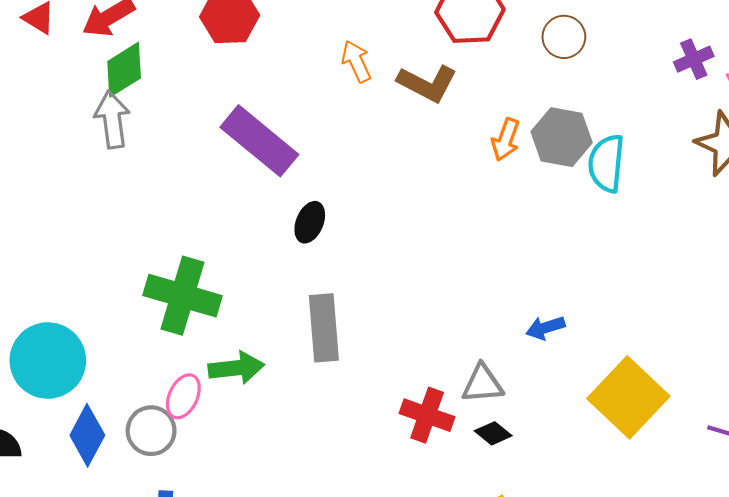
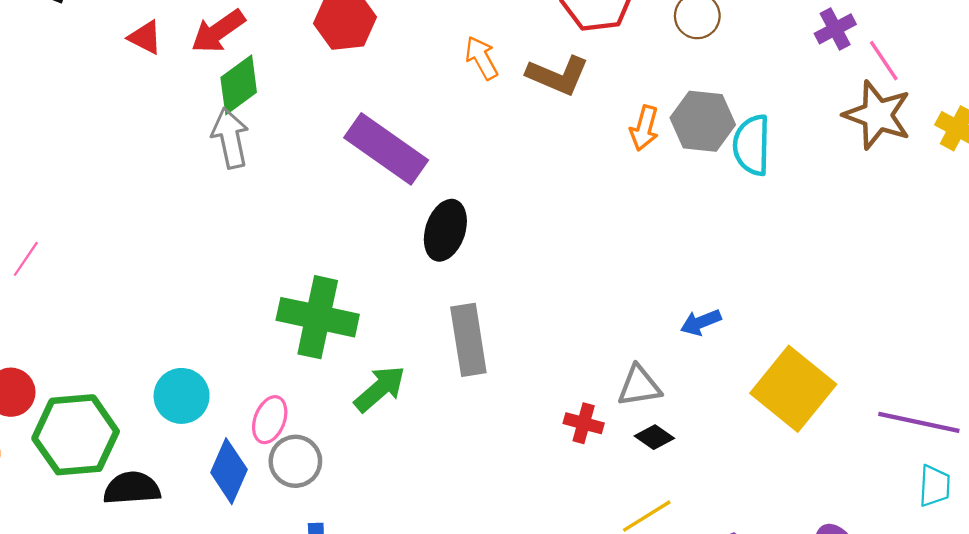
black ellipse: (310, 222) -> (445, 230), size x1.4
cyan circle: (48, 361) -> (182, 396), size x0.7
green arrow: (236, 368) -> (380, 389), turned -30
pink ellipse: (183, 396) -> (270, 420), moved
red cross: (427, 415) -> (584, 423), size x0.7

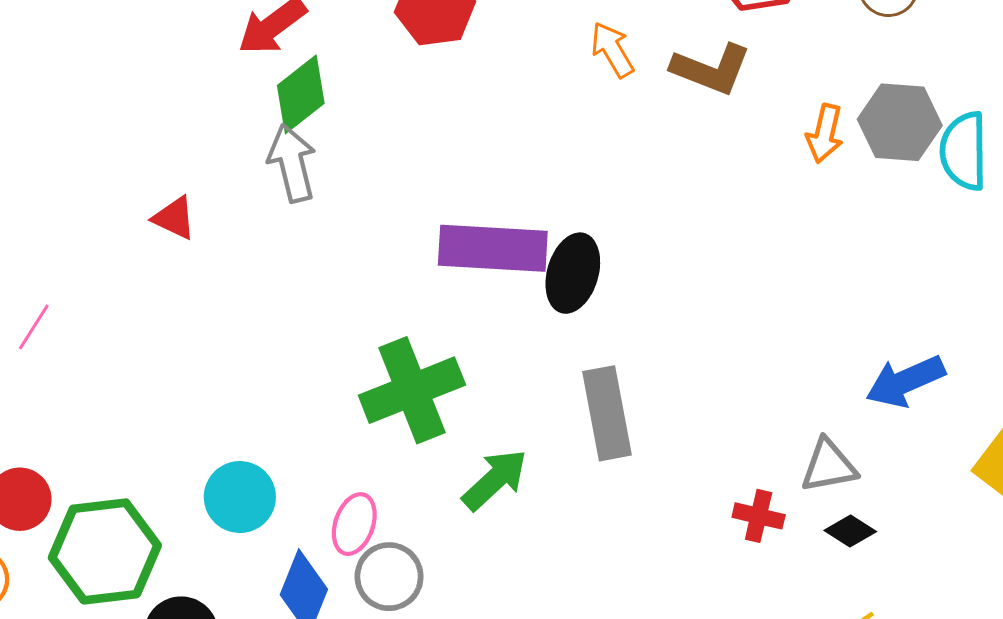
red triangle: (145, 37) -> (174, 218), moved
purple rectangle: (386, 149) -> (493, 248), moved, turned -30
green cross: (318, 317) -> (412, 390), turned -32
blue arrow: (701, 322) -> (905, 381), size x1.5

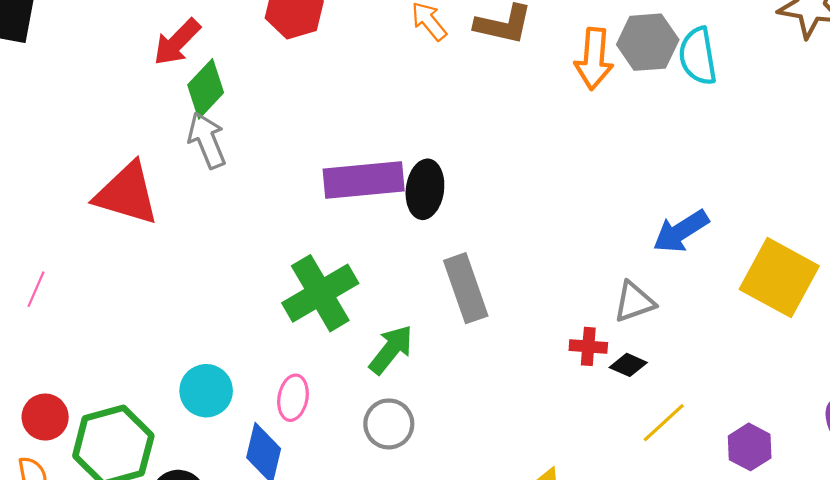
orange arrow: (825, 134) -> (594, 59), size x1.4
red triangle: (174, 218) -> (127, 194), size x2.0
black diamond: (850, 531) -> (628, 365), moved
gray circle: (389, 577) -> (389, 424), moved

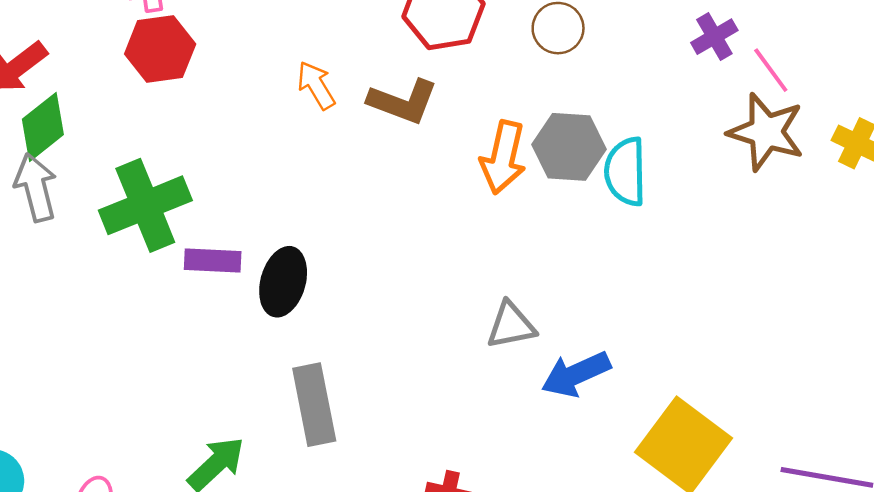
purple rectangle: (364, 180) -> (213, 261), size x0.6
green cross: (320, 293) -> (145, 205), moved
gray triangle: (634, 302) -> (511, 325), moved

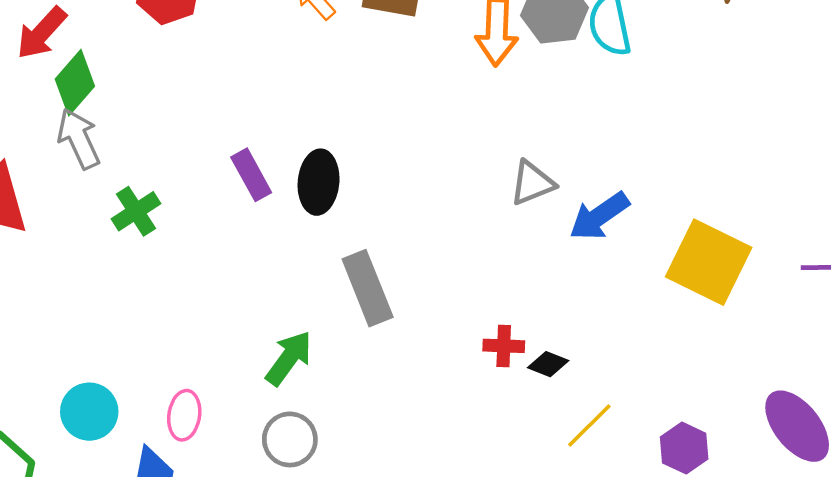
green cross: (145, 205) -> (136, 211), moved, size x0.6
purple rectangle: (213, 261) -> (251, 175), turned 69

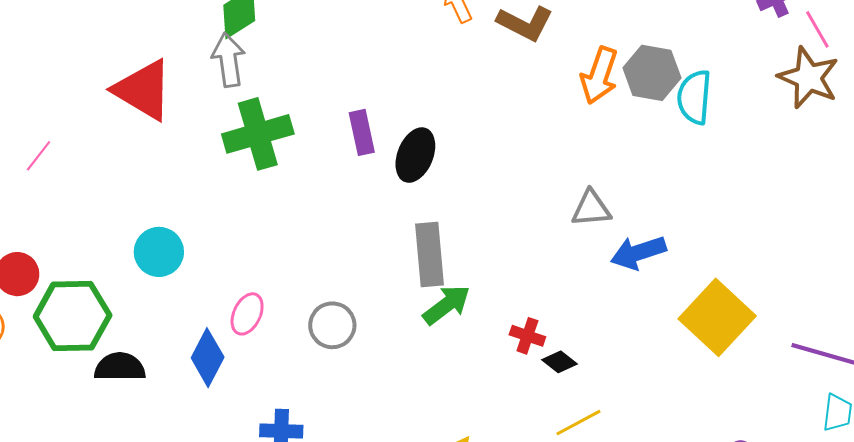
green cross: (136, 211) -> (258, 134), size x1.6
green arrow: (289, 358) -> (447, 305), moved
cyan circle: (89, 412) -> (159, 252), moved
gray circle: (290, 439) -> (332, 325), moved

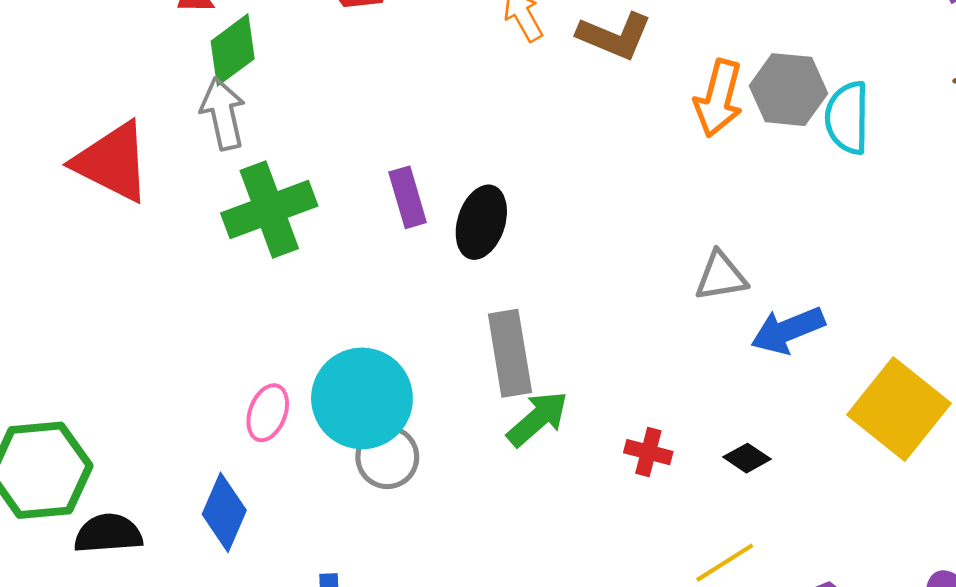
cyan circle: (159, 252) -> (362, 398), moved, size x1.5
pink ellipse: (247, 314) -> (268, 413), moved
black diamond: (560, 362) -> (747, 458), moved

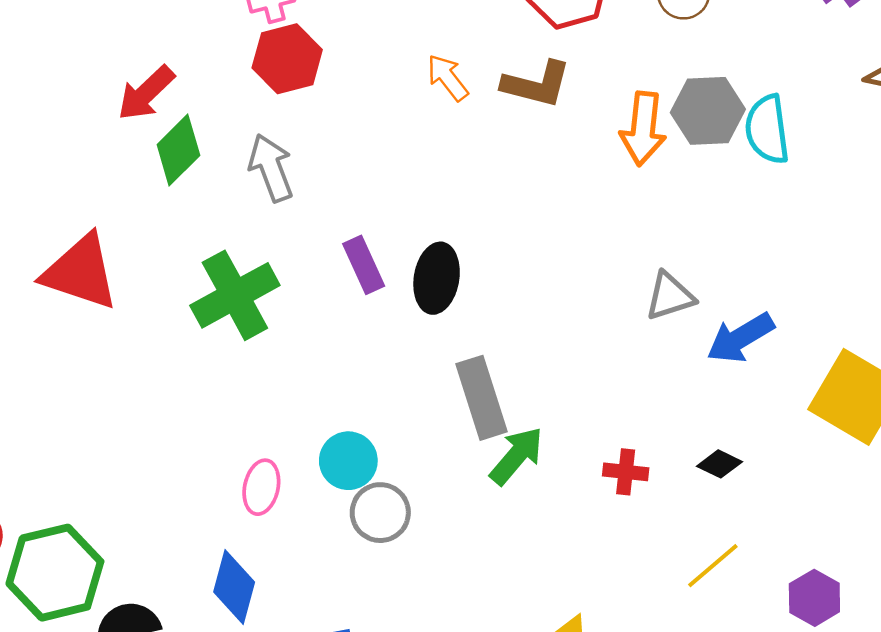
gray arrow: (223, 114) -> (271, 168), moved
cyan circle: (362, 398) -> (348, 461), size x0.6

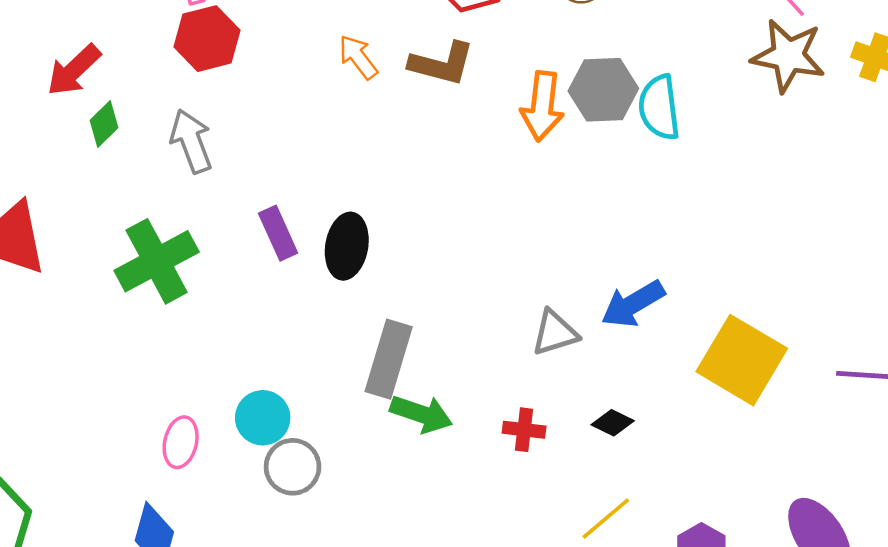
green diamond: (178, 150) -> (104, 124), size x0.7
gray triangle: (670, 296) -> (555, 333), moved
gray rectangle: (482, 398) -> (389, 359), turned 34
green arrow: (517, 456) -> (421, 414), turned 68

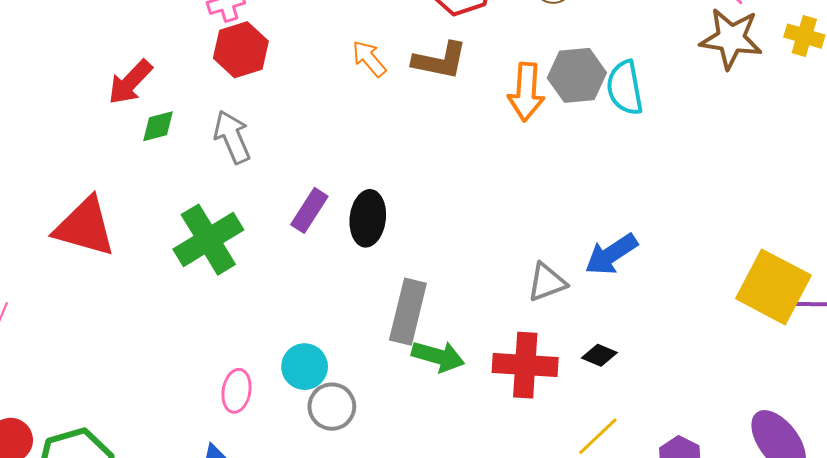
green diamond: (104, 124) -> (158, 126), turned 33
purple rectangle: (278, 233) -> (309, 210), turned 60
yellow square: (742, 360) -> (773, 287), moved
red cross: (524, 430) -> (525, 365), size x1.8

